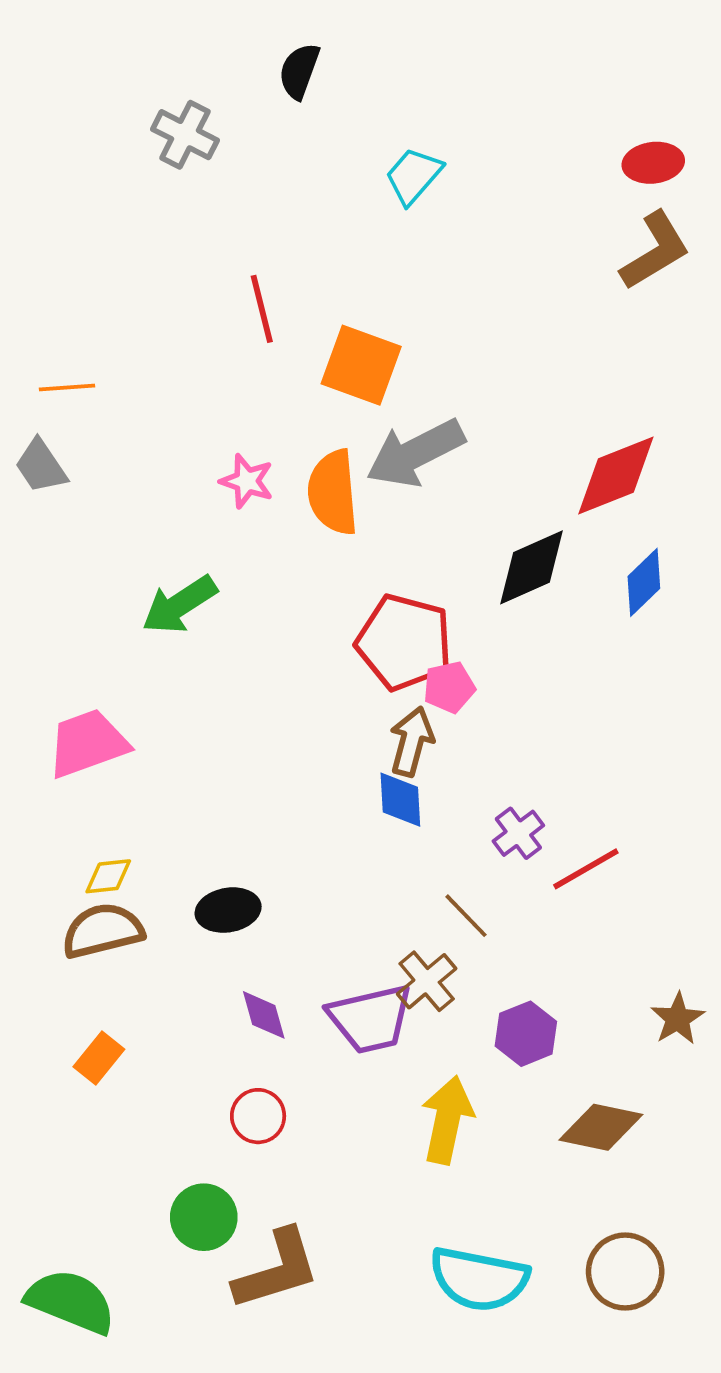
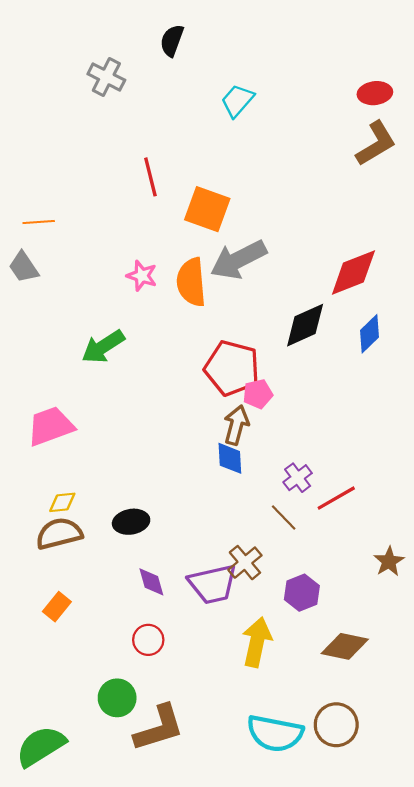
brown line: (466, 916) -> (284, 517), moved
brown star: (678, 1019) -> (389, 561), moved
brown circle: (625, 1272) -> (336, 725), moved
green semicircle: (71, 1301) -> (41, 746), turned -54

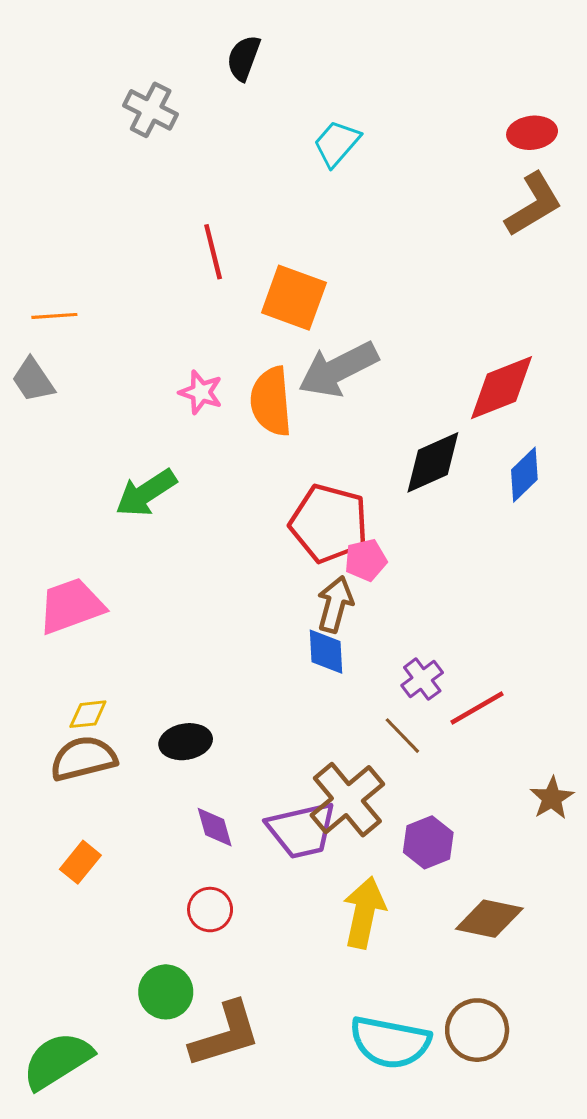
brown cross: (245, 563) -> (347, 800), size x1.5

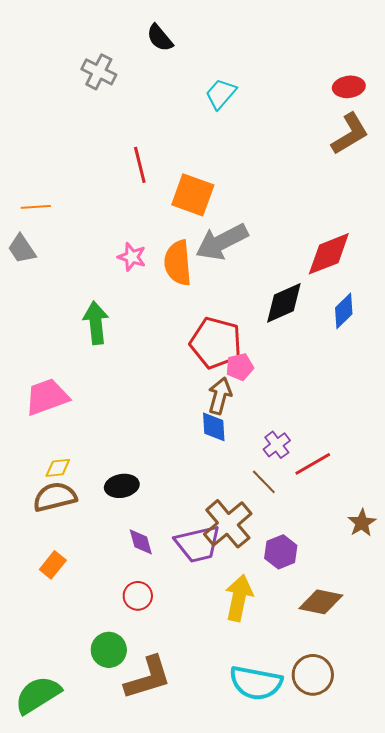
black semicircle: (244, 58) -> (160, 38), turned -60
green arrow: (146, 493) -> (96, 323), turned 117

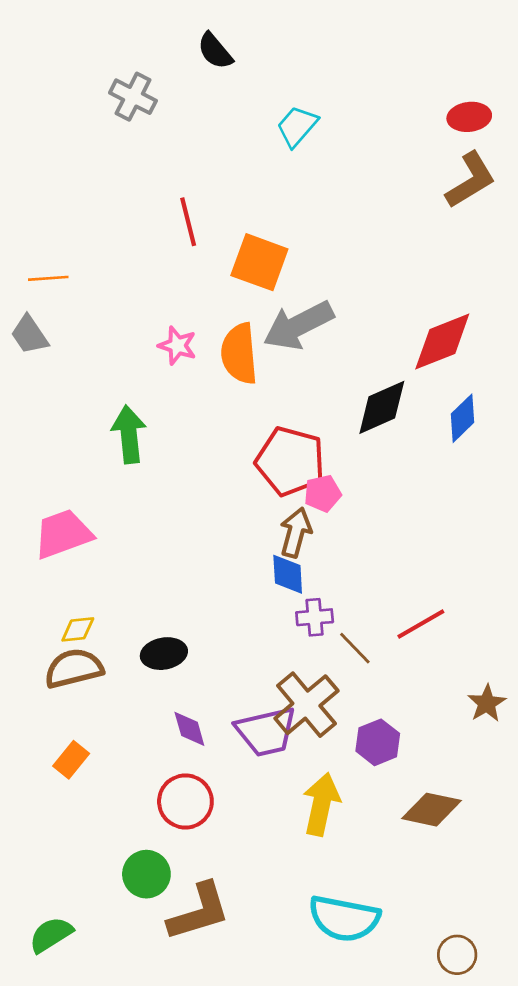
purple cross: (277, 445) -> (315, 617), moved, turned 32
red circle: (138, 596) -> (185, 801), size x1.4
brown circle: (313, 675) -> (457, 955), moved, size x0.7
green semicircle: (38, 695) -> (51, 935), size x0.7

